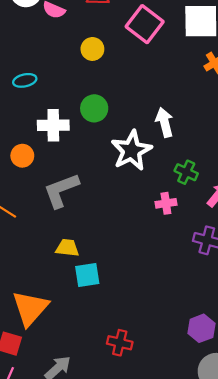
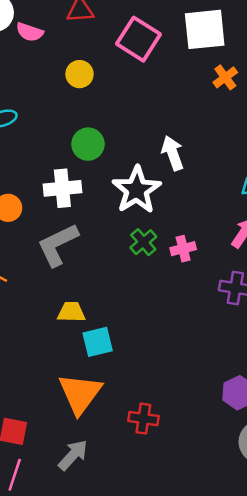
white cross: (53, 125) -> (62, 188), moved
green cross: (186, 172) -> (143, 242), moved, turned 30
orange triangle: (30, 308) -> (80, 394), moved

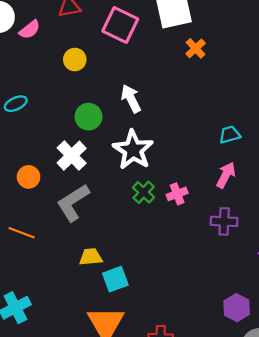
pink semicircle: (30, 32) -> (30, 30), turned -50
white arrow: (173, 153) -> (131, 99), moved
white cross: (62, 188) -> (72, 156), turned -32

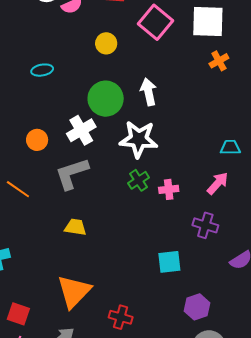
green circle: (88, 117) -> (106, 99), size x1.4
white star: (133, 150) -> (139, 139), turned 30
cyan square: (115, 279) -> (169, 262), moved

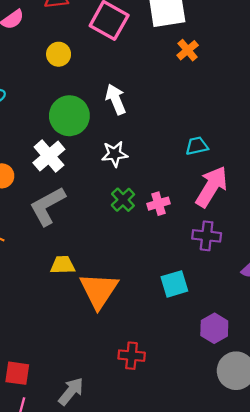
white star: (139, 139) -> (115, 154), size x0.6
cyan trapezoid: (230, 147) -> (197, 146), moved
pink arrow: (218, 183) -> (212, 187), size x1.5
orange triangle: (74, 291) -> (99, 290), moved

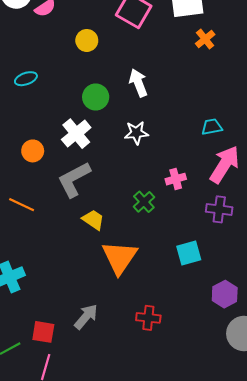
green circle: (69, 116) -> (96, 97), size x0.7
green cross: (123, 200) -> (144, 202), moved
yellow trapezoid: (63, 265) -> (93, 220), moved, turned 35
gray arrow: (71, 391) -> (86, 317), moved

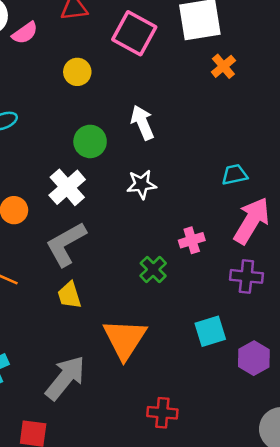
yellow trapezoid: (93, 220) -> (69, 295), moved, turned -140
purple hexagon: (225, 294) -> (254, 358), moved
gray arrow: (86, 317) -> (65, 378), moved, size x1.4

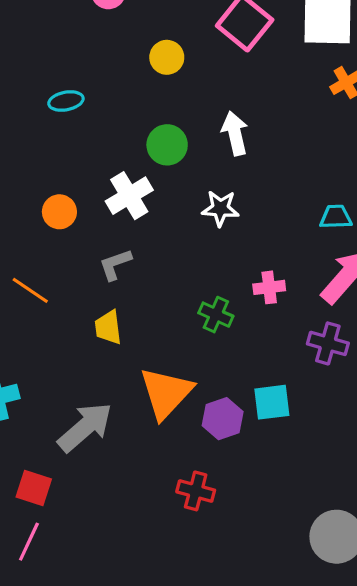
gray L-shape: (66, 244) -> (115, 264), size x0.6
green cross: (153, 270) -> (216, 315), turned -32
purple hexagon: (254, 358) -> (223, 419), moved

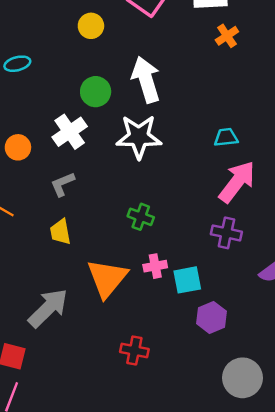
white arrow: (235, 133) -> (146, 80), size x1.4
white star: (220, 208) -> (139, 137), size x1.6
pink cross: (269, 287) -> (155, 266), moved
purple hexagon: (223, 419) -> (211, 317), moved

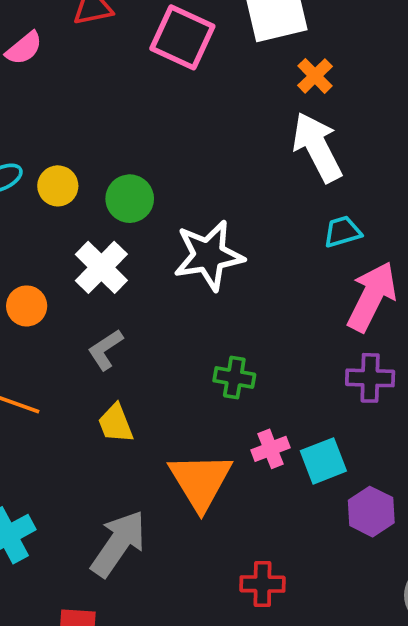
yellow circle: (91, 26) -> (58, 186), moved
white arrow: (146, 80) -> (317, 147), moved

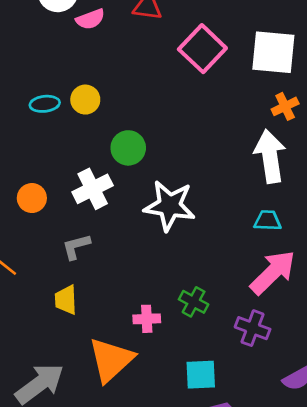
yellow circle: (58, 186) -> (85, 100), moved
green cross: (234, 378) -> (194, 302), moved
pink cross: (271, 449) -> (147, 319), moved

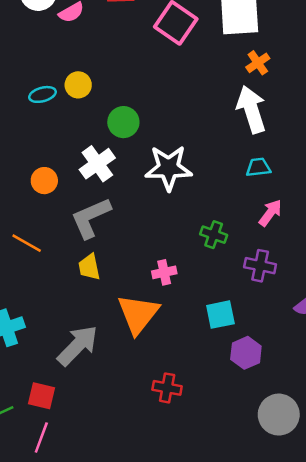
gray L-shape: (76, 247) -> (91, 218), size x1.6
pink arrow: (273, 272) -> (270, 213), size x0.6
green cross: (194, 302) -> (214, 235), moved

